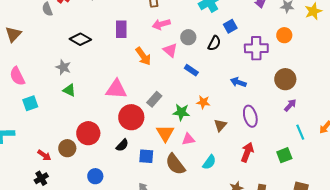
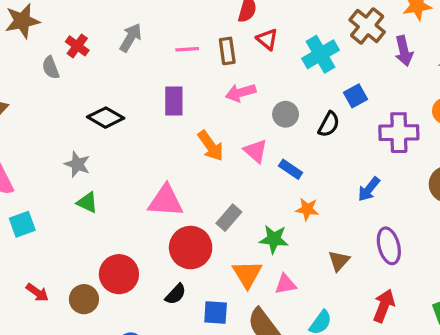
pink triangle: (170, 50) -> (256, 151), moved
blue arrow: (238, 82) -> (369, 189), turned -70
orange star: (203, 102) -> (307, 209), moved
red arrow: (44, 155) -> (37, 292), moved

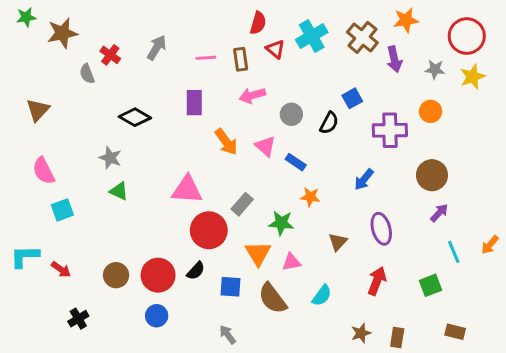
cyan cross: (321, 54) -> (312, 36), moved
red circle: (119, 274) -> (158, 275), moved
red arrow: (37, 292) -> (61, 269), moved

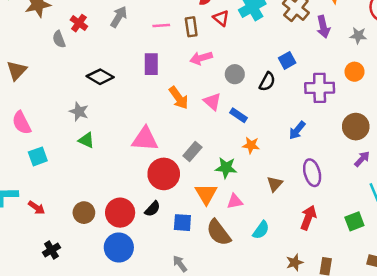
blue circle: (157, 316) -> (119, 248), size x1.5

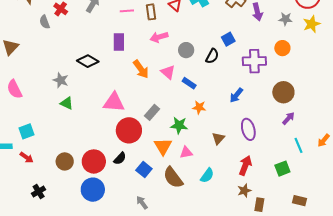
black diamond: (100, 77) -> (88, 61), moved
cyan square: (38, 156) -> (27, 131), moved
blue square: (182, 223) -> (144, 170), turned 35
brown star: (295, 262) -> (244, 191), moved

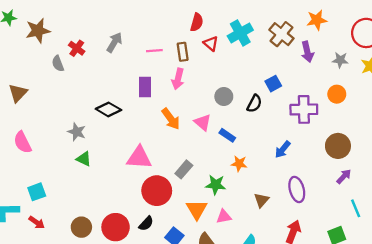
pink arrow: (159, 37) -> (178, 79), moved, turned -60

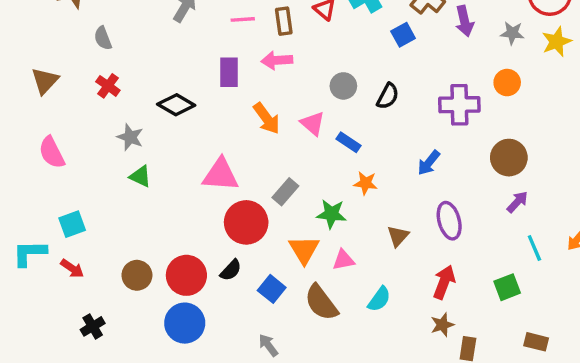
red cross: (77, 48) -> (108, 86), moved
pink arrow: (178, 79) -> (277, 60), turned 72
blue square: (273, 84) -> (403, 35), moved

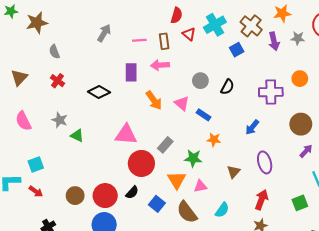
gray star: (512, 33) -> (298, 38), moved
gray star: (130, 137) -> (60, 120), moved

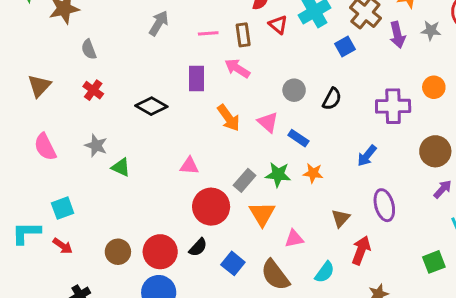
pink arrow: (160, 65) -> (237, 68), turned 36
pink triangle: (126, 134) -> (189, 166), size x0.6
green star: (193, 158) -> (278, 175), moved
orange triangle: (177, 180) -> (262, 214), moved
red arrow: (261, 200) -> (361, 250), moved

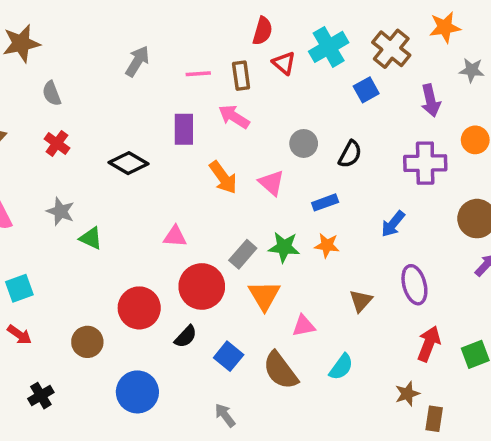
purple arrow: (397, 35) -> (431, 101), moved
blue rectangle: (298, 138) -> (325, 202), moved, turned -54
red arrow: (361, 250) -> (429, 344), moved
red circle: (160, 252) -> (139, 308), moved

